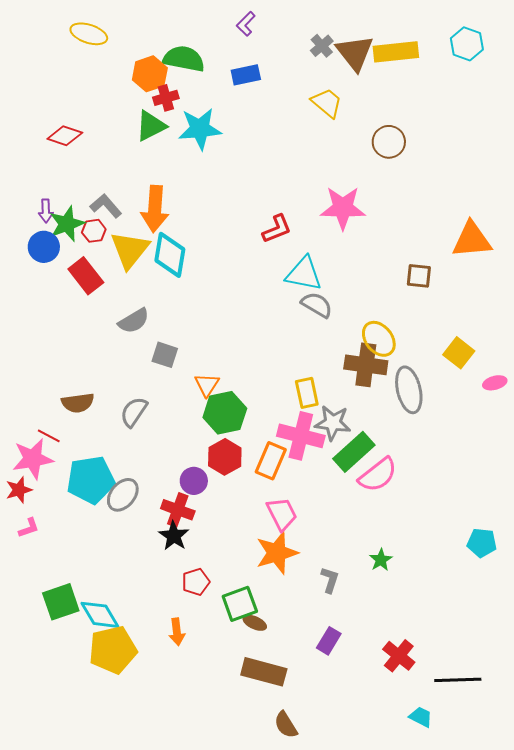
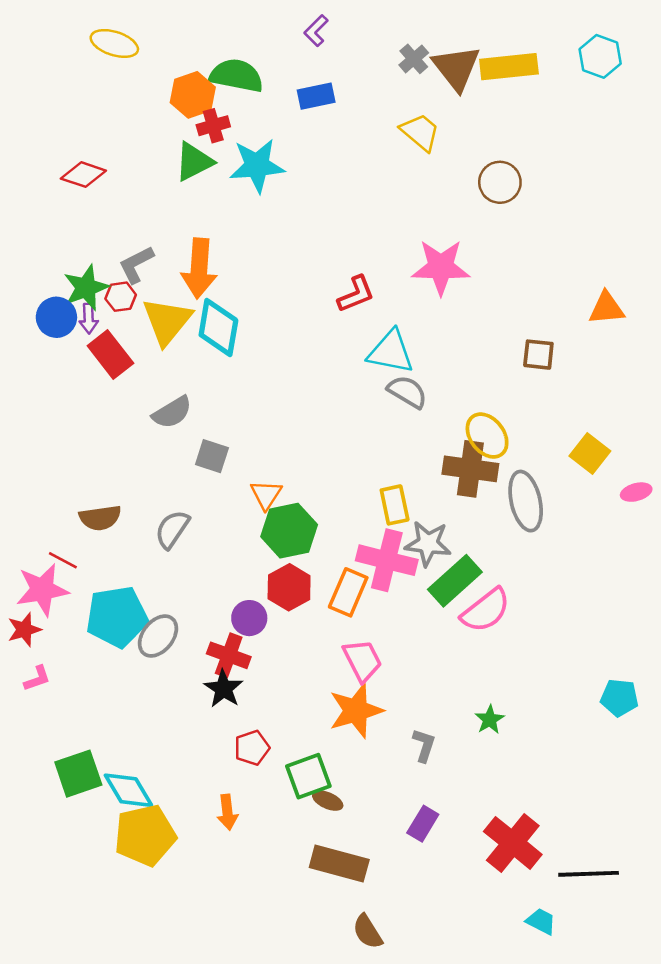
gray L-shape: (106, 206) -> (136, 265), turned -76
purple arrow: (46, 211) -> (89, 319), moved
orange triangle: (472, 240) -> (607, 308), size x0.7
red cross: (399, 656) -> (513, 843), size x1.4

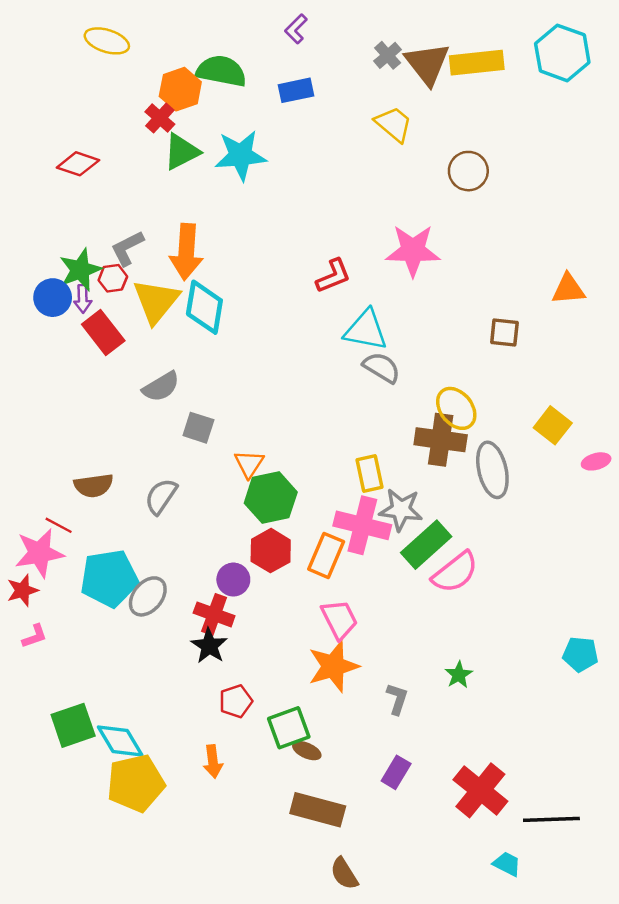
cyan hexagon: (600, 56) -> (562, 53), size x1.4
red cross: (213, 126) -> (160, 118), moved, turned -32

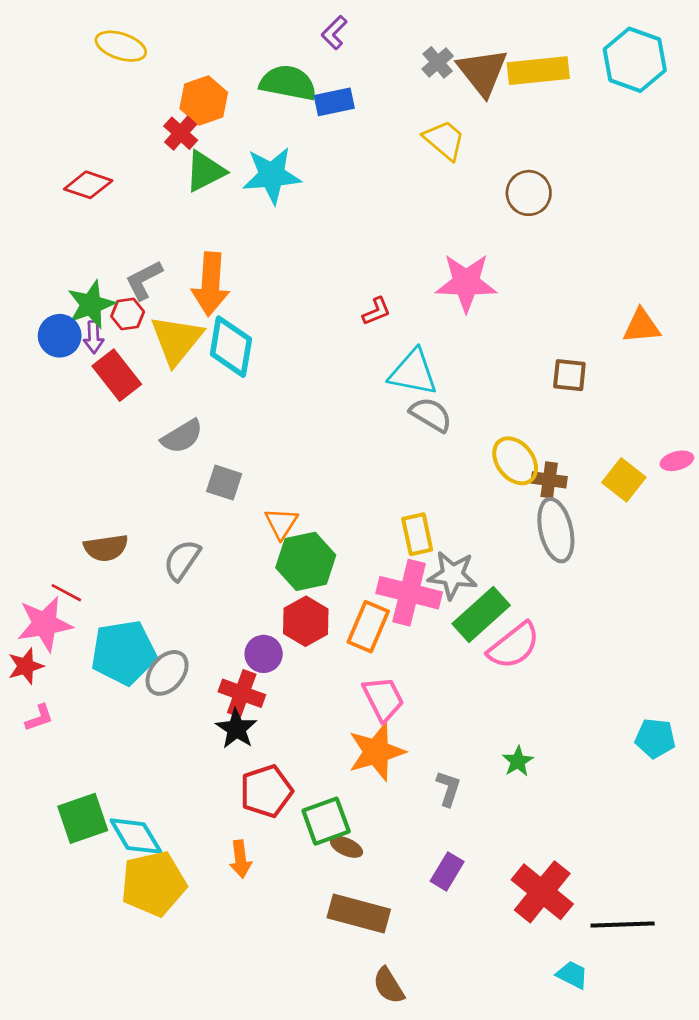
green semicircle: (221, 71) -> (288, 83), moved
red L-shape: (333, 276) -> (376, 311), size x0.7
brown cross: (441, 440) -> (549, 480), moved, size x0.6
pink ellipse: (596, 461) -> (677, 461), moved
red pentagon: (236, 701) -> (266, 791), size x1.4

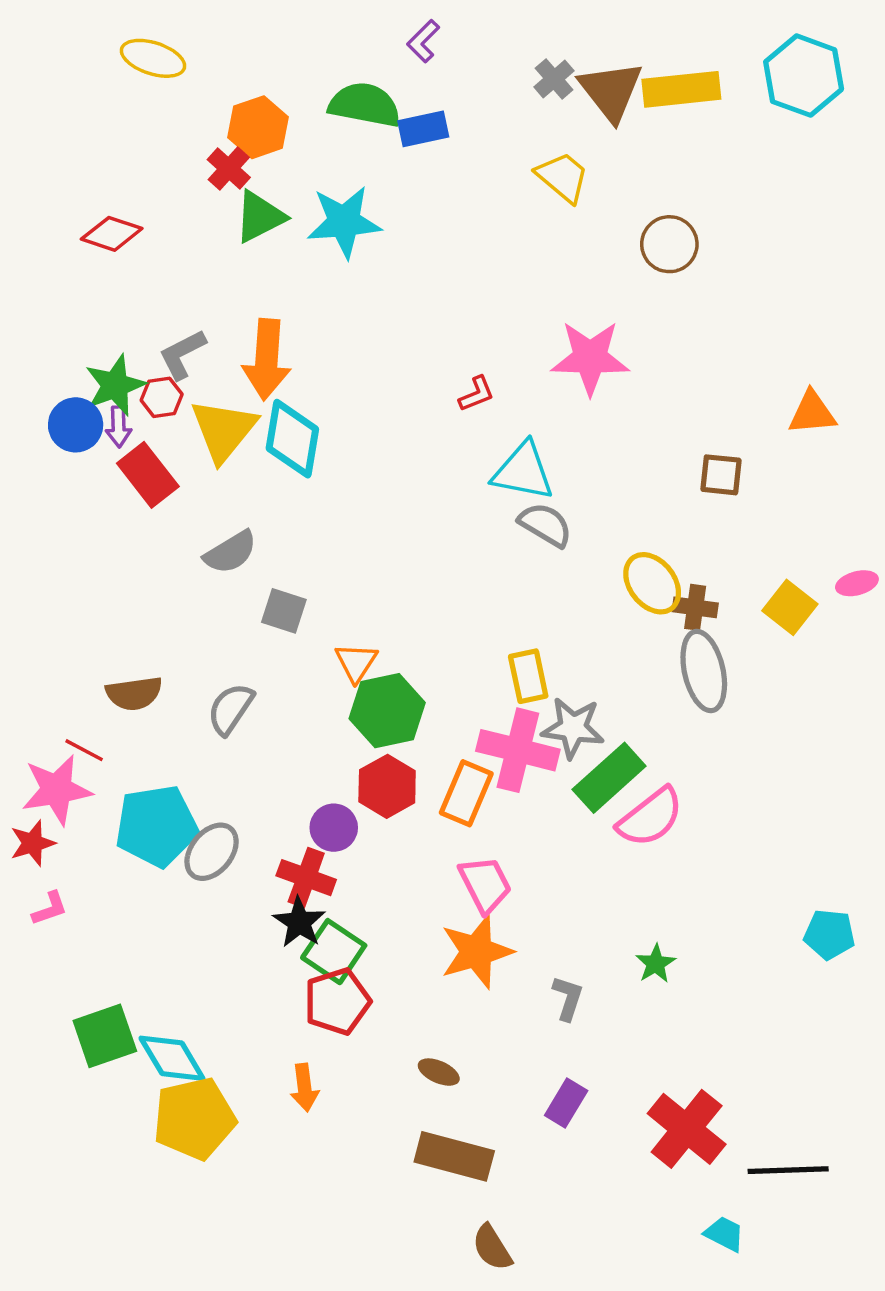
green square: (326, 821) -> (334, 952), moved, turned -36

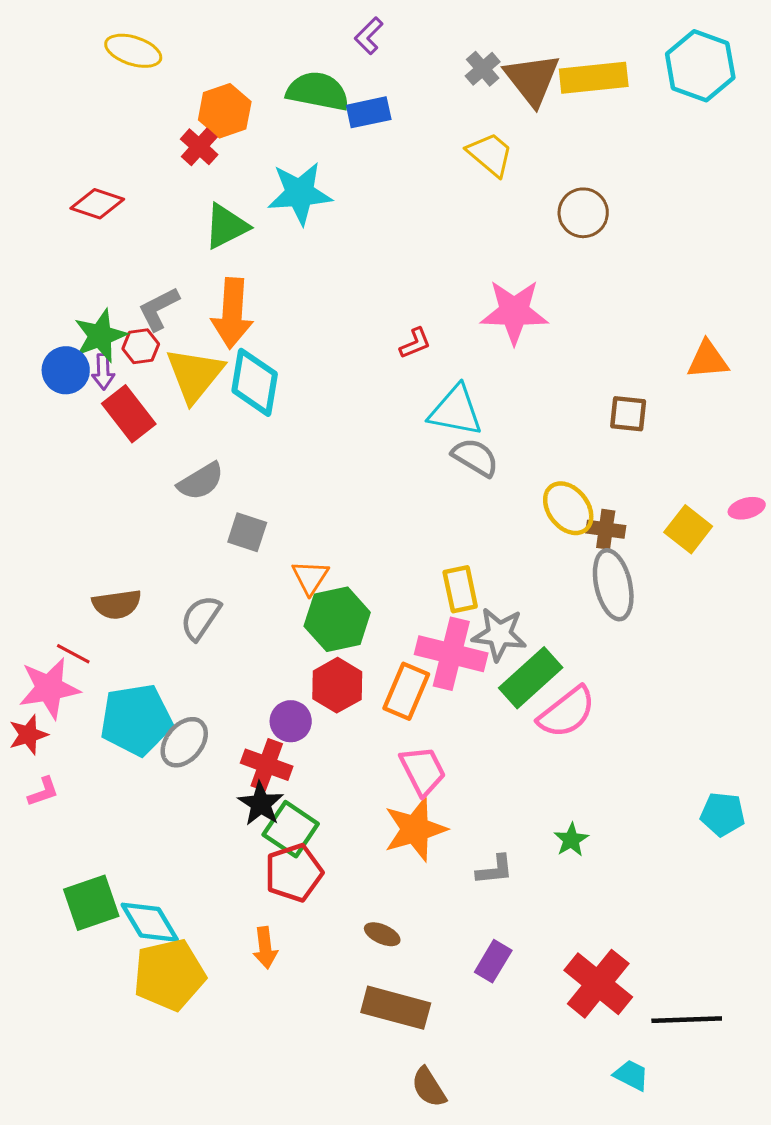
green triangle: (260, 217) -> (226, 226), moved
gray L-shape: (568, 998) -> (495, 870), turned 66

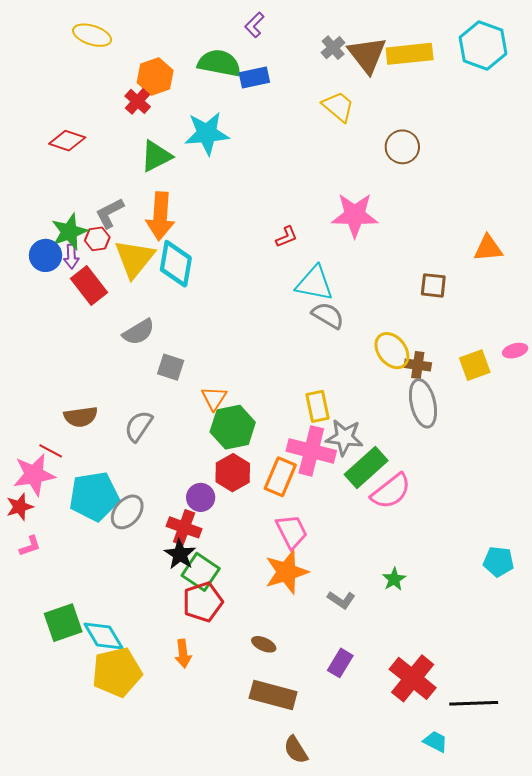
yellow square: (688, 529) -> (475, 365), turned 32
gray L-shape: (495, 870) -> (341, 600), turned 40

